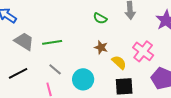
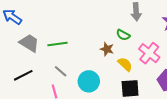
green semicircle: (100, 18) -> (123, 35), moved

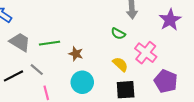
brown star: (107, 49) -> (76, 54), moved
gray line: (61, 71) -> (37, 70), moved

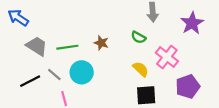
brown star: (76, 54) -> (101, 43), moved
purple pentagon: (166, 81) -> (188, 87), turned 30
cyan circle: (82, 82) -> (82, 72), moved

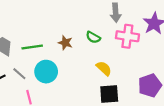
green semicircle: (138, 37) -> (93, 37), moved
pink cross: (167, 57) -> (127, 36), moved, turned -30

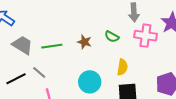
yellow semicircle: (104, 68) -> (122, 67), turned 56
cyan circle: (46, 72) -> (90, 82), moved

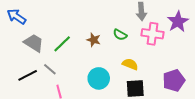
green line: (52, 46) -> (62, 44), turned -36
yellow semicircle: (122, 67) -> (130, 64), turned -77

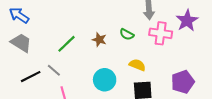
gray trapezoid: (34, 43) -> (21, 43), moved

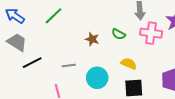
green line: (67, 44) -> (53, 16), moved
gray line: (54, 70) -> (69, 66), moved, turned -48
black line: (31, 77) -> (32, 63), moved

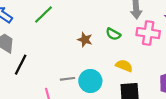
black line: (32, 63) -> (21, 65), turned -36
gray line: (69, 66) -> (67, 79), moved

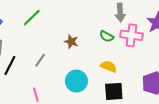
green semicircle: (113, 34) -> (107, 36), moved
gray line: (67, 79) -> (40, 60), moved, turned -48

